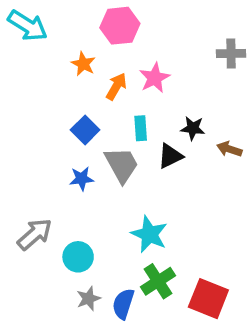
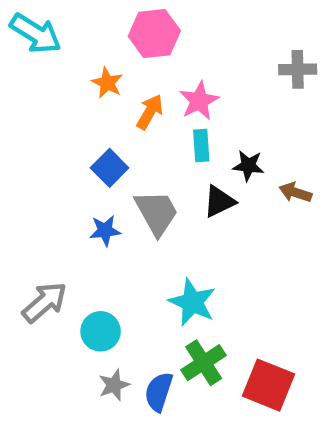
cyan rectangle: (141, 128) -> (201, 145), moved

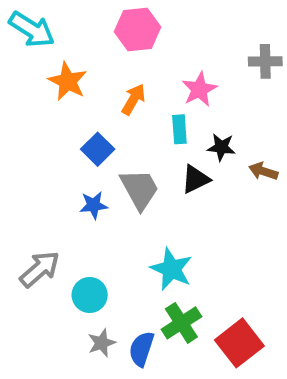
orange star: (107, 83) -> (68, 81), moved, size x1.4
pink star: (199, 101) -> (199, 89), moved
red square: (268, 385) -> (239, 343), turned 30

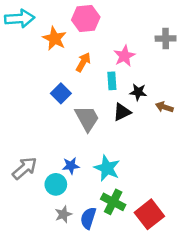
cyan arrow: (32, 29) -> (20, 19), turned -36
orange star: (68, 81) -> (55, 38), moved
blue star: (94, 205) -> (71, 166), moved
green cross: (181, 323) -> (113, 202), turned -30

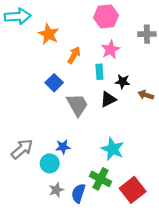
pink hexagon: (86, 19) -> (106, 16), moved
cyan star: (107, 168) -> (113, 149), moved

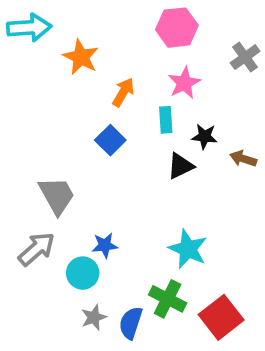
gray cross: (147, 34) -> (245, 57), turned -35
blue square: (54, 83) -> (110, 140), moved
gray trapezoid: (77, 105) -> (57, 196), moved

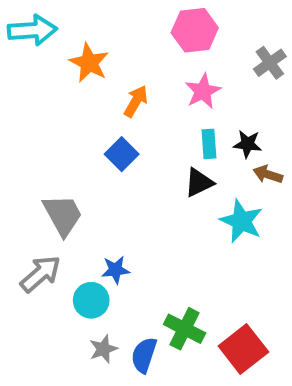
cyan rectangle: (166, 120) -> (209, 144), moved
black star: (204, 136) -> (248, 144), moved
cyan star: (188, 249) -> (241, 221), moved

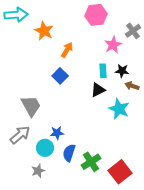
pink star: (203, 91) -> (113, 45), moved
green cross: (185, 329) -> (91, 162), turned 30
gray star: (103, 349) -> (38, 171), moved
blue semicircle: (144, 355) -> (69, 153), moved

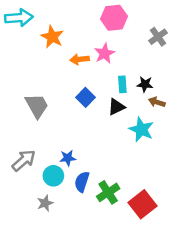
pink star: (113, 45) -> (105, 53), moved
orange arrow: (67, 50) -> (80, 59), turned -126
blue square: (60, 76) -> (86, 97), moved
gray trapezoid: (31, 106) -> (37, 106), moved

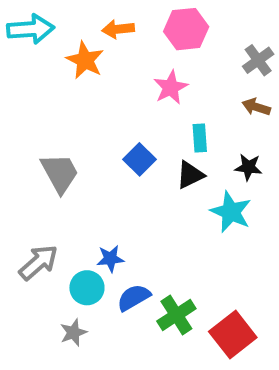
orange arrow: (80, 59) -> (118, 29), moved
black star: (145, 84) -> (248, 167), moved
brown arrow: (157, 102) -> (256, 107), moved
blue semicircle: (82, 182) -> (134, 297), turned 42

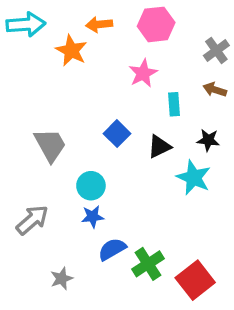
cyan rectangle: (200, 138) -> (174, 104), moved
cyan circle: (87, 288) -> (91, 186), moved

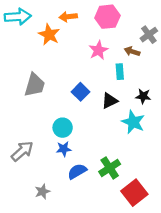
brown arrow: (215, 90) -> (132, 51), moved
gray trapezoid: (50, 145) -> (35, 85), moved, turned 45
green cross: (148, 264) -> (110, 168), moved

